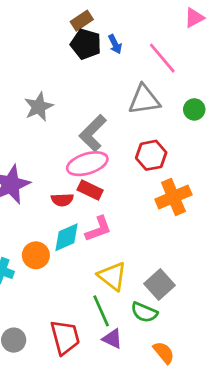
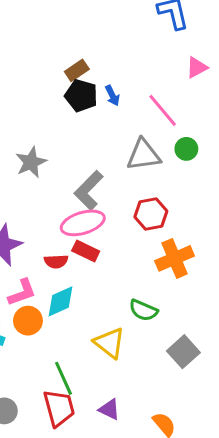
green circle: (194, 109) -> (186, 149), moved
pink L-shape: (98, 229) -> (22, 292), moved
gray square: (160, 284) -> (183, 352), moved
green line: (101, 311) -> (63, 378), moved
green semicircle: (144, 312) -> (143, 310), moved

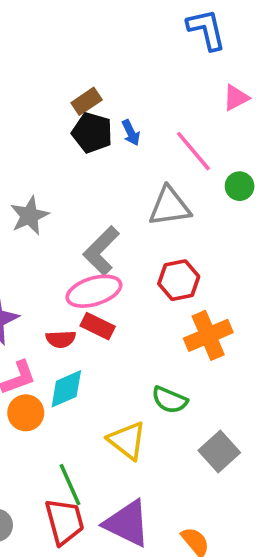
green circle: (186, 149) -> (240, 186), moved
purple triangle: (109, 409) -> (127, 523), size x1.8

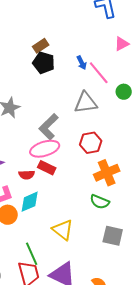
blue arrow: (131, 133) -> (82, 63), moved
green semicircle: (170, 400) -> (100, 202), moved
gray square: (219, 452) -> (113, 236), turned -35

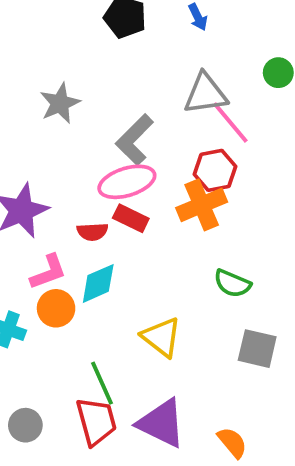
pink line: (99, 73) -> (230, 122), moved
orange cross: (107, 173) -> (202, 205), moved

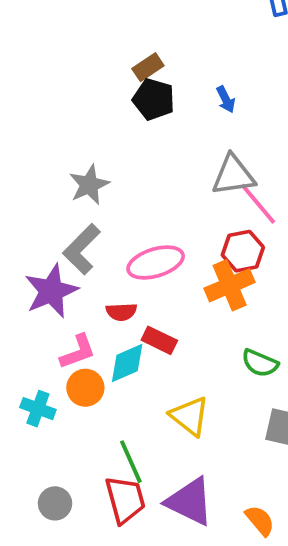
gray L-shape: (135, 140) -> (82, 249), moved
red rectangle: (131, 218) -> (159, 340), moved

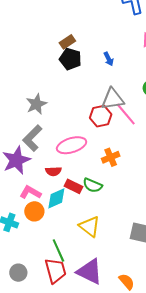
red hexagon: (243, 251) -> (101, 116), moved
orange cross: (230, 285) -> (111, 157), size x0.7
pink L-shape: (78, 352) -> (30, 192), turned -130
green semicircle: (260, 363) -> (93, 185), moved

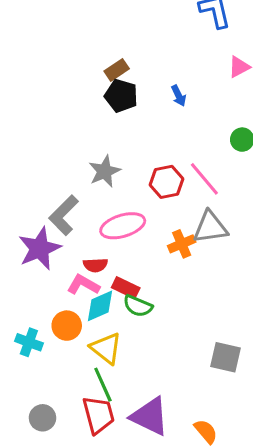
gray triangle: (113, 99) -> (210, 227), moved
gray star: (36, 104) -> (105, 171), moved
green semicircle: (93, 185) -> (138, 306), moved
pink L-shape: (30, 192) -> (83, 285), moved
yellow triangle: (90, 226) -> (106, 348), moved

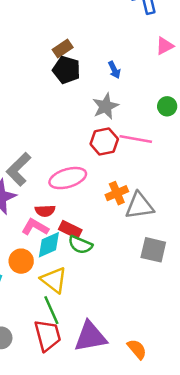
gray star: (105, 171) -> (105, 106), moved
pink line: (204, 179) -> (136, 139), turned -40
gray triangle: (210, 227) -> (139, 206), moved
gray square: (226, 357) -> (153, 250), moved
purple triangle: (150, 416) -> (90, 337), turned -36

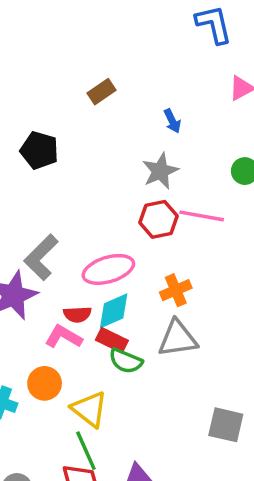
black pentagon: (66, 70) -> (39, 150), moved
gray triangle: (139, 206) -> (177, 338), moved
cyan diamond: (49, 245) -> (114, 311), moved
gray square: (153, 250) -> (226, 425), moved

